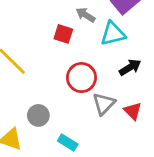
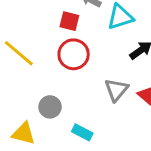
red circle: (81, 78) -> (74, 54), moved

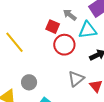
red circle: (74, 54) -> (64, 45), moved

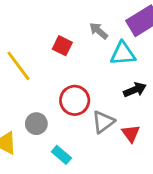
red square: (53, 27) -> (62, 46), moved
red circle: (64, 45) -> (75, 100), moved

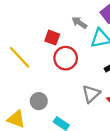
red circle: (75, 100) -> (66, 58), moved

